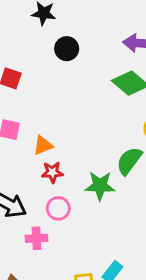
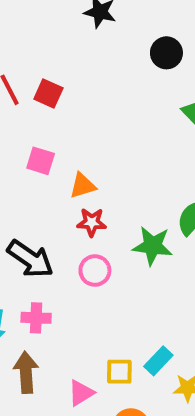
black circle: (67, 49) -> (166, 53), moved
pink cross: (37, 238) -> (36, 318), moved

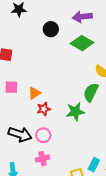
black circle: (166, 53) -> (51, 29), moved
pink circle: (95, 271) -> (43, 135), moved
pink cross: (36, 318) -> (43, 159), moved

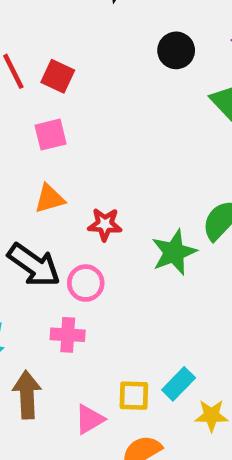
pink square: (11, 87) -> (51, 135), moved, turned -32
orange triangle: (34, 93) -> (50, 199), moved
green star: (75, 112) -> (174, 252), turned -30

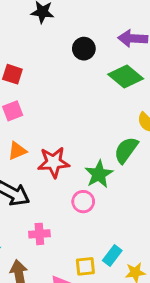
red star: (105, 224) -> (54, 162), size x1.5
pink circle: (86, 283) -> (83, 202), moved

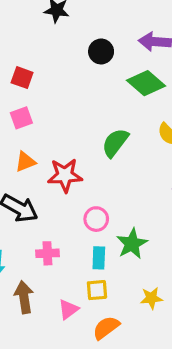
green semicircle: (126, 150) -> (115, 143), moved
green star: (99, 174) -> (132, 244), moved
cyan rectangle: (112, 255) -> (99, 258), moved, turned -36

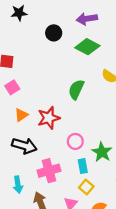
pink cross: (47, 253) -> (49, 171), size x1.5
yellow square: (97, 290) -> (86, 187), turned -32

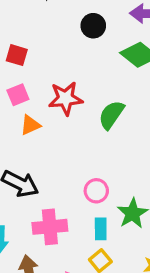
orange triangle: (21, 115) -> (30, 125), moved
red star: (49, 118) -> (66, 98), moved

